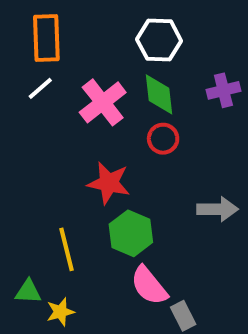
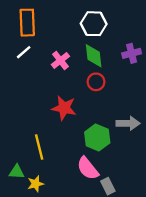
pink cross: (103, 102) -> (60, 60), size x0.7
green hexagon: (131, 233) -> (97, 138), moved

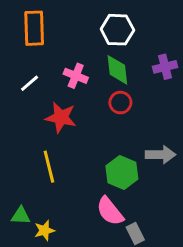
white line: (24, 52) -> (30, 83), moved
pink cross: (60, 60) -> (76, 76), turned -30
red star: (64, 108) -> (61, 117), moved
yellow line: (39, 147) -> (49, 167), moved

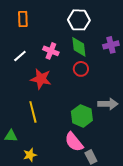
orange rectangle: (34, 28) -> (23, 19), size x0.7
green triangle: (21, 216) -> (11, 136), moved

